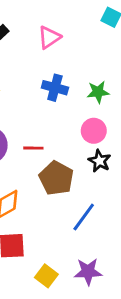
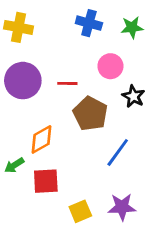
pink circle: (94, 131) -> (110, 66), moved
yellow square: (46, 276) -> (80, 211), turned 30

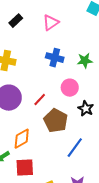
red line: (67, 83) -> (40, 100), turned -48

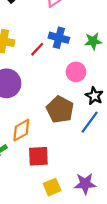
red line: (40, 100) -> (37, 49), moved
blue line: (75, 148) -> (90, 122), moved
red square: (25, 168) -> (38, 156), moved

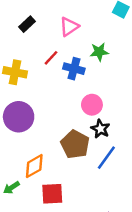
green star: (93, 41) -> (99, 52), moved
red line: (37, 49) -> (51, 58), moved
black star: (94, 96) -> (100, 129), moved

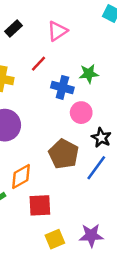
green star: (99, 52) -> (89, 74), moved
blue cross: (74, 69) -> (62, 87), moved
black star: (100, 129) -> (101, 138), moved

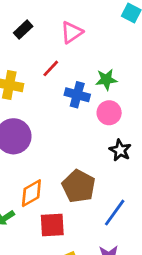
pink circle: (81, 113) -> (109, 113), moved
brown pentagon: (64, 154) -> (79, 186), moved
blue line: (96, 168) -> (115, 213), moved

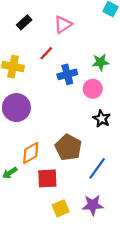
green star: (106, 79) -> (101, 62), moved
blue cross: (77, 95) -> (67, 74), turned -30

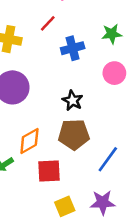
pink circle: (93, 89) -> (114, 73), moved
black star: (102, 119) -> (73, 101), moved
brown pentagon: (68, 147) -> (74, 134), turned -30

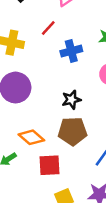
black star: (73, 101) -> (71, 100), turned 30
orange diamond: (29, 141) -> (31, 137), turned 70

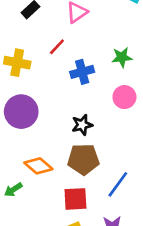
red square: (49, 165) -> (75, 199), moved

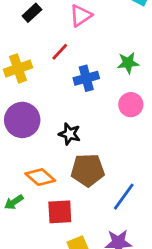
yellow cross: (17, 63) -> (18, 68), turned -30
black star: (82, 125) -> (70, 134), moved, turned 30
red square: (75, 199) -> (60, 212), moved

